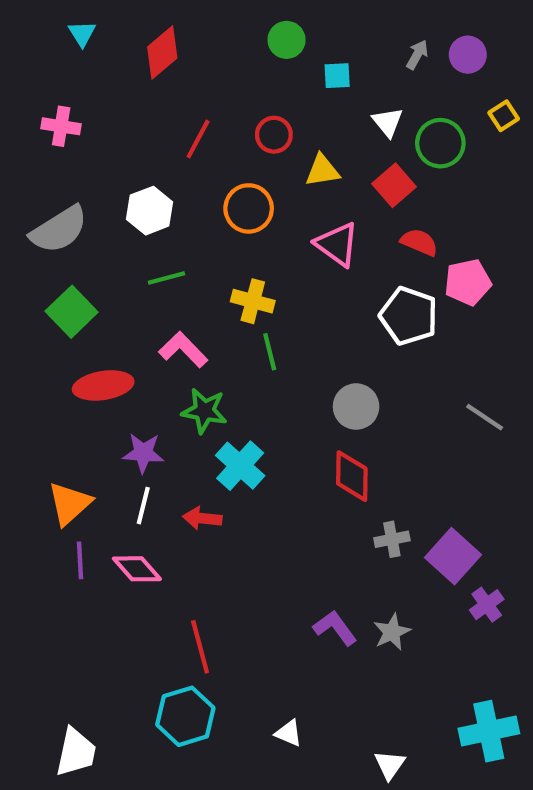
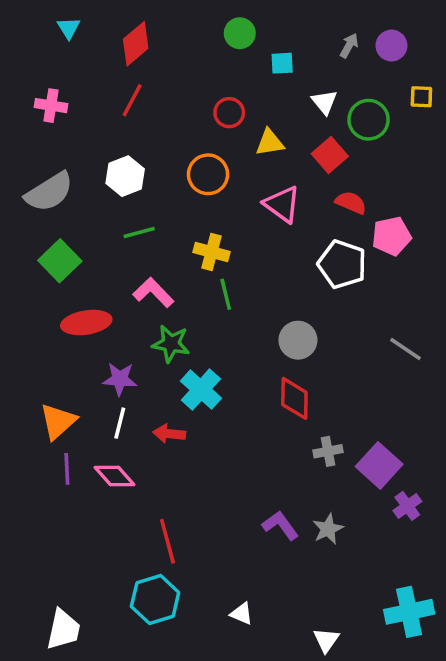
yellow square: (504, 116) -> (421, 97), turned 35
red line: (198, 139) -> (132, 100), moved

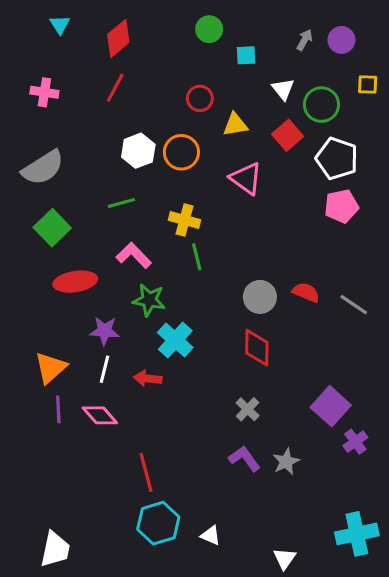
white hexagon: (125, 176) -> (138, 151), moved
red semicircle: (351, 203) -> (306, 292), moved
white pentagon: (342, 264) -> (337, 158), moved
gray cross: (328, 451) -> (248, 409), moved, turned -35
cyan hexagon: (155, 599) -> (158, 523), moved

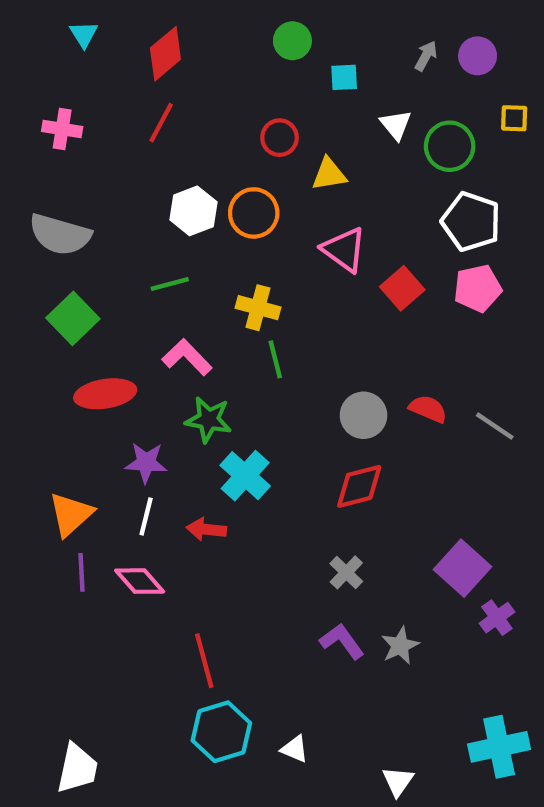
red square: (288, 135) -> (402, 288), moved
gray semicircle: (43, 168) -> (60, 234), turned 48
red diamond: (257, 348) -> (359, 486), turned 75

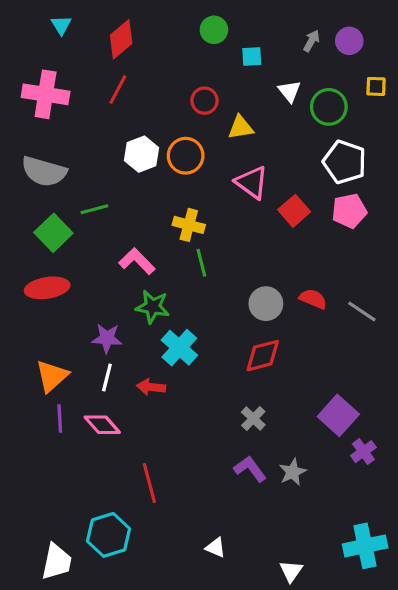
pink cross: (62, 129) -> (46, 94), size x1.6
green line: (170, 284) -> (94, 209), moved
red ellipse: (105, 394) -> (47, 288), moved
cyan hexagon: (221, 732) -> (109, 535), moved

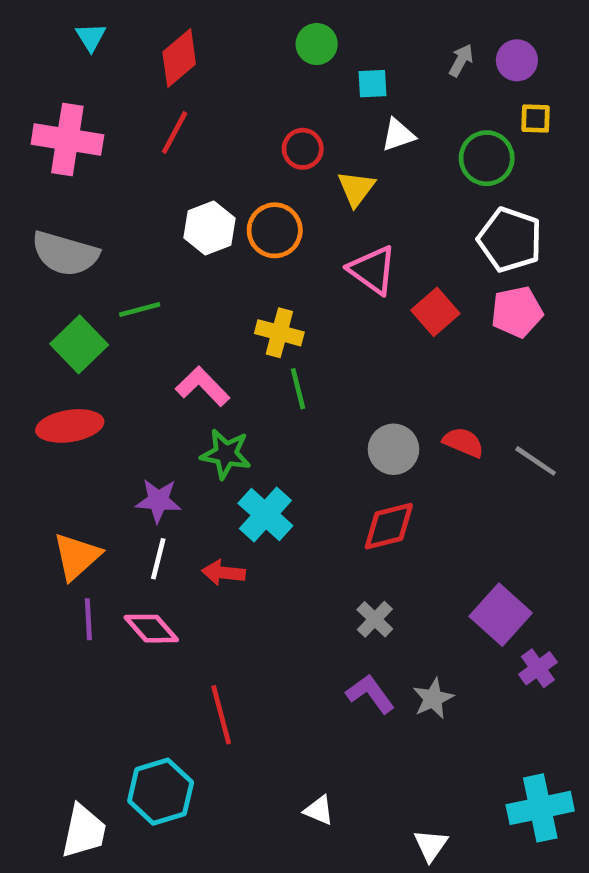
yellow square: (376, 86) -> (536, 119), moved
white triangle: (289, 91) -> (398, 135), moved, turned 50
yellow triangle: (241, 127) -> (356, 188), turned -44

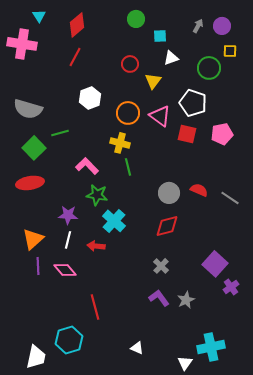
pink cross: (67, 140) -> (22, 44), moved
orange circle: (275, 230) -> (128, 113), moved
white pentagon: (510, 240) -> (193, 103), moved
red square: (435, 312) -> (187, 134), turned -36
cyan cross: (540, 808) -> (211, 347), moved

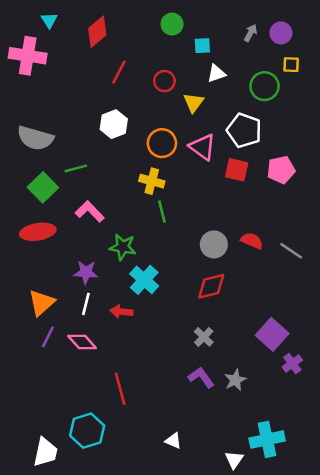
red line: (75, 57) -> (119, 72), moved
pink L-shape: (87, 166) -> (90, 212), moved
purple line: (38, 266) -> (48, 337), turned 30

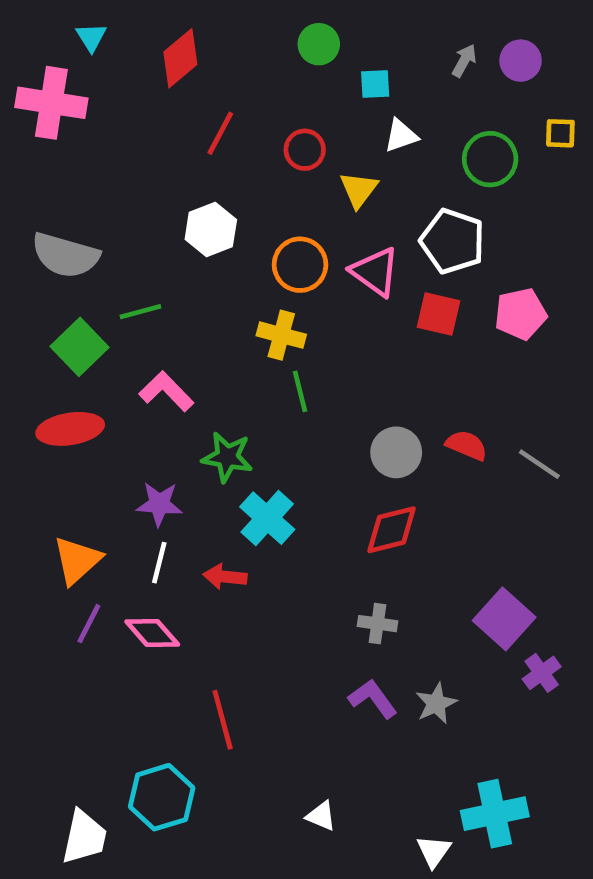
yellow square: (291, 65) -> (560, 133), moved
gray cross: (204, 337) -> (377, 624), turned -36

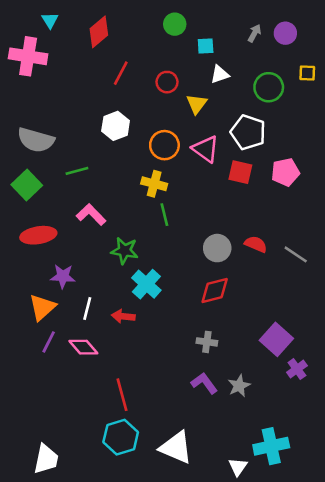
green square: (79, 347) -> (27, 185), moved
purple star: (159, 504) -> (63, 276), moved
cyan hexagon: (162, 797) -> (121, 437), moved
white triangle: (321, 816) -> (176, 447), size x2.0

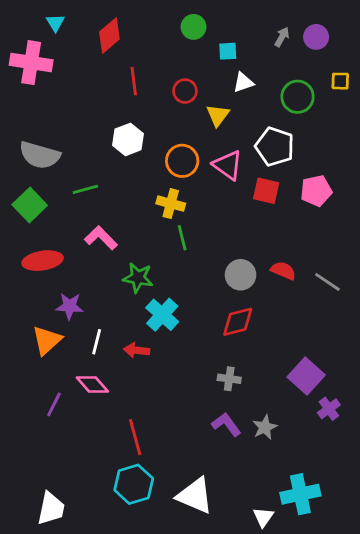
red line: (121, 73) -> (134, 81), turned -35
purple line: (49, 342) -> (54, 404), moved

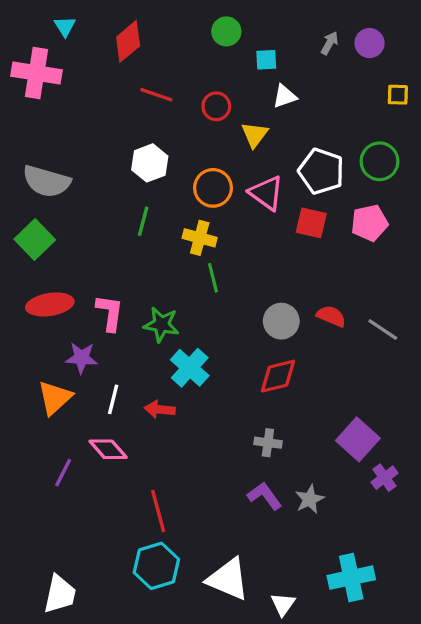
red line: (134, 81) -> (156, 95), turned -64
green circle: (298, 97) -> (379, 161), moved
green line: (85, 189) -> (143, 221), moved, turned -60
pink L-shape: (101, 238) -> (110, 313), moved, turned 52
white triangle: (263, 517) -> (283, 604), moved

